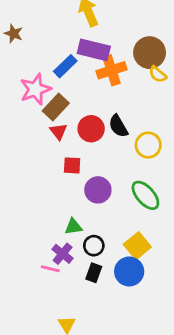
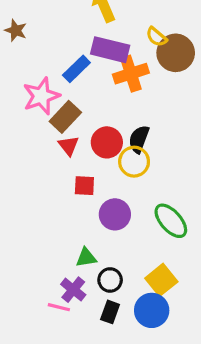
yellow semicircle: (158, 74) -> (156, 37), moved
black semicircle: (118, 126) -> (139, 139), turned 50
yellow circle: (148, 145) -> (134, 162), moved

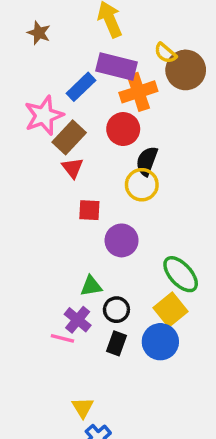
brown star: (16, 30) -> (39, 33), moved
red circle: (107, 142) -> (123, 129), moved
green ellipse: (171, 221) -> (181, 274), moved

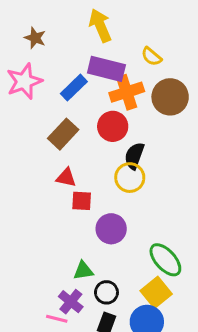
brown circle: (186, 70) -> (170, 97), moved
pink star: (44, 116) -> (24, 81), moved
red triangle: (73, 168) -> (66, 178), moved, turned -40

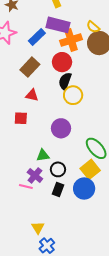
yellow semicircle: (151, 57) -> (93, 27), moved
black semicircle: (134, 156) -> (65, 81), moved
red square: (82, 201) -> (21, 118), moved

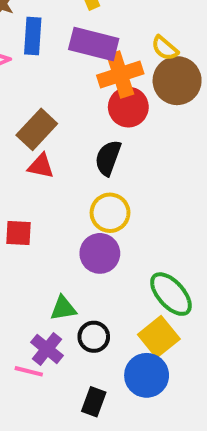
blue rectangle: (37, 37) -> (33, 36), moved, turned -42
red circle: (62, 62) -> (128, 107), moved
red triangle: (32, 95) -> (41, 166), moved
yellow circle: (73, 95) -> (110, 213), moved
black rectangle: (58, 190) -> (94, 402), moved

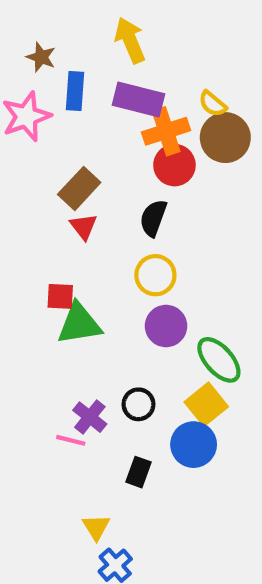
red triangle: (41, 166) -> (83, 227), turned 40
purple circle: (100, 253) -> (166, 326), moved
green triangle: (63, 308) -> (79, 324), moved, size x1.6

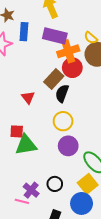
brown rectangle: (79, 188) -> (54, 79), moved

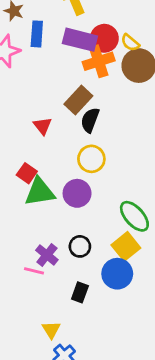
red circle: (72, 68) -> (104, 38), moved
red square: (17, 131) -> (27, 173), turned 32
purple circle: (68, 146) -> (77, 193), moved

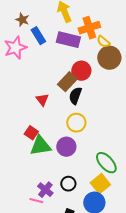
blue rectangle: (37, 34) -> (38, 36), turned -36
red circle: (104, 38) -> (81, 71), moved
orange cross: (99, 61) -> (89, 28), moved

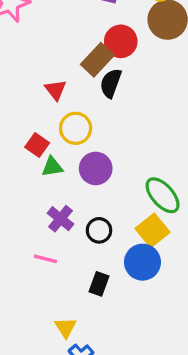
yellow circle: (76, 123) -> (76, 128), moved
green triangle: (40, 146) -> (52, 167), size x0.6
purple cross: (45, 190) -> (61, 219), moved

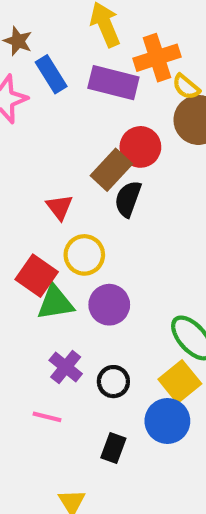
red square: (37, 145) -> (37, 276), size x1.4
green triangle: (52, 167) -> (55, 303), size x1.4

